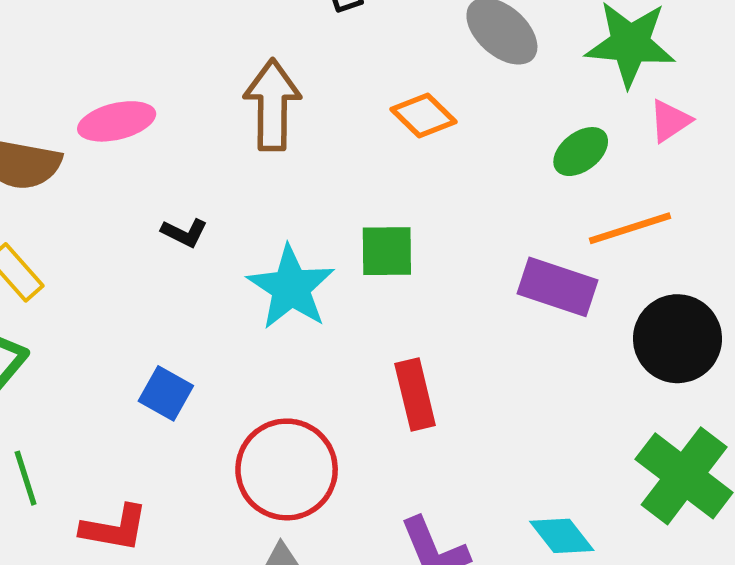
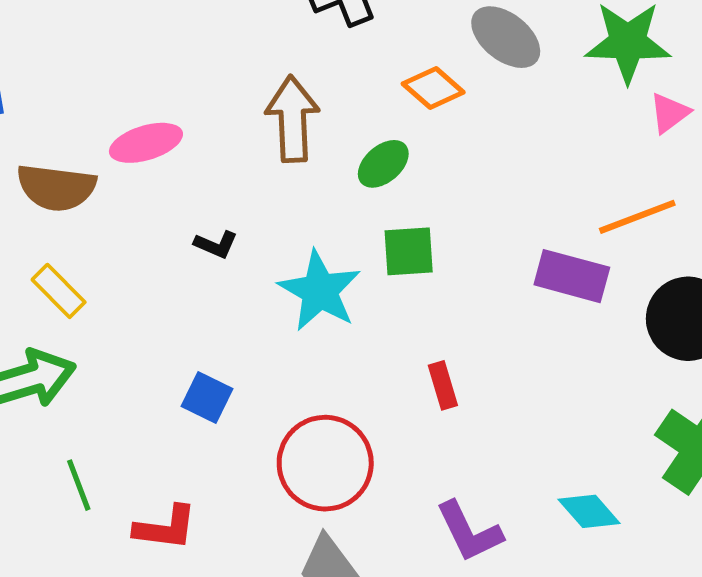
orange diamond: (423, 116) -> (433, 88), moved
green ellipse: (581, 152) -> (383, 164), moved
red rectangle: (415, 395) -> (443, 385), size x0.7

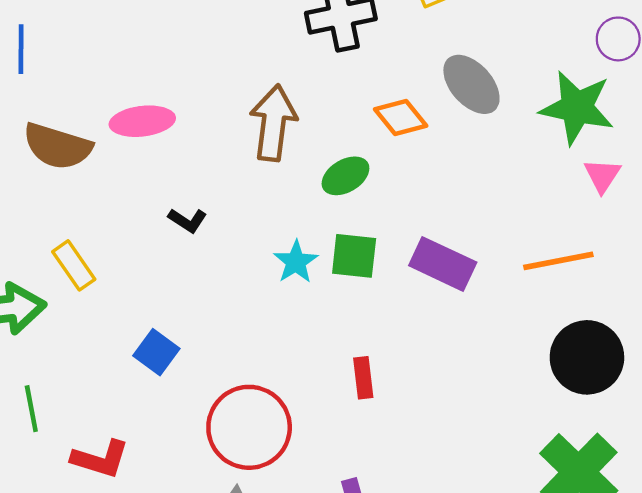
pink triangle: (670, 113) -> (602, 175), turned -30
purple rectangle: (572, 276) -> (443, 264), moved
yellow rectangle: (59, 291) -> (74, 265), moved
cyan star: (320, 291) -> (296, 262), moved, size x0.6

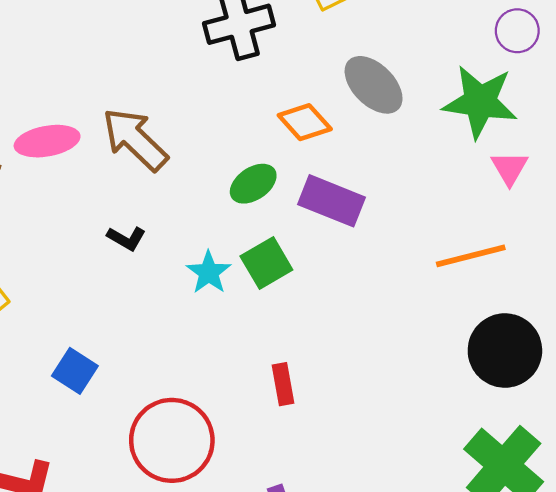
brown arrow: (273, 123) -> (135, 139), moved, turned -50
black L-shape: (188, 220) -> (126, 238), moved
green square: (354, 256) -> (266, 263), turned -33
purple rectangle: (443, 264) -> (332, 201), moved

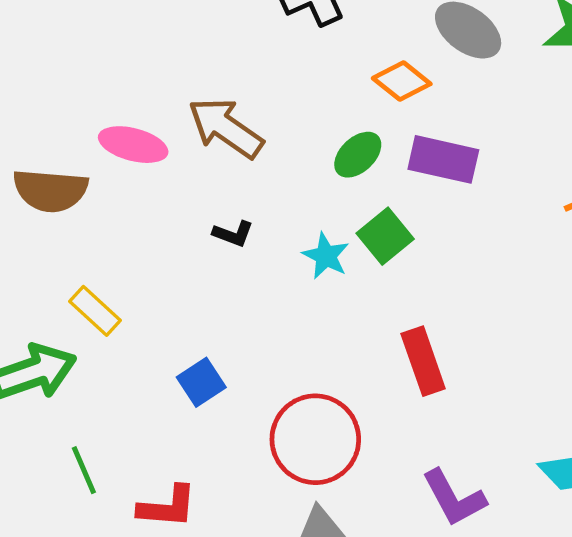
pink ellipse: (47, 141) -> (133, 145), turned 34
blue square: (75, 371) -> (201, 382), turned 33
red rectangle: (283, 384) -> (423, 361), size x1.5

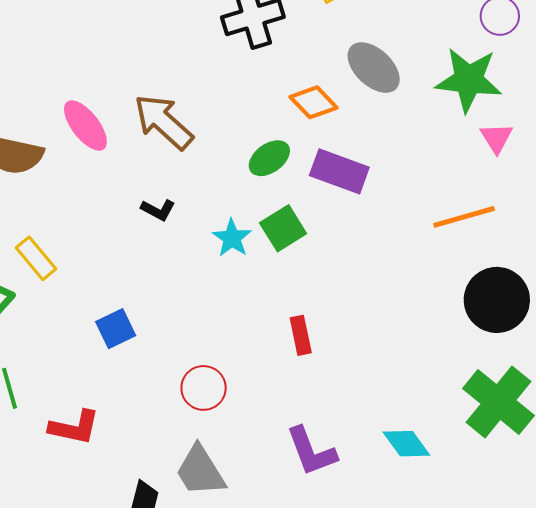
pink ellipse: (133, 145) -> (85, 126), turned 30
red rectangle: (423, 361) -> (301, 335), size x0.7
red circle: (315, 439) -> (204, 388), size x0.6

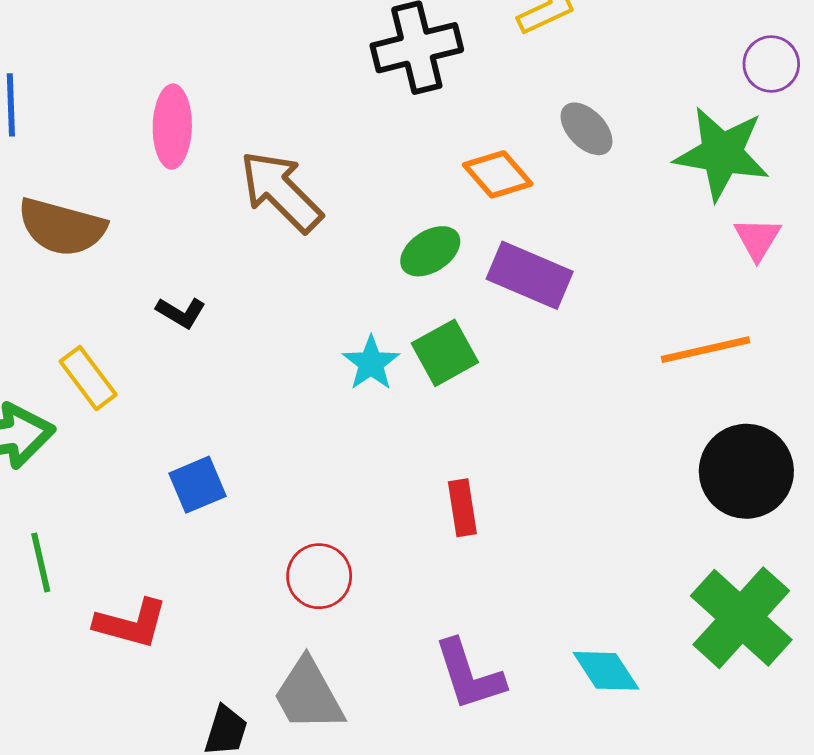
gray ellipse: (374, 68) -> (586, 129), size x0.7
pink ellipse: (85, 126) -> (172, 127), moved, turned 36
black L-shape: (158, 210) -> (181, 313), moved

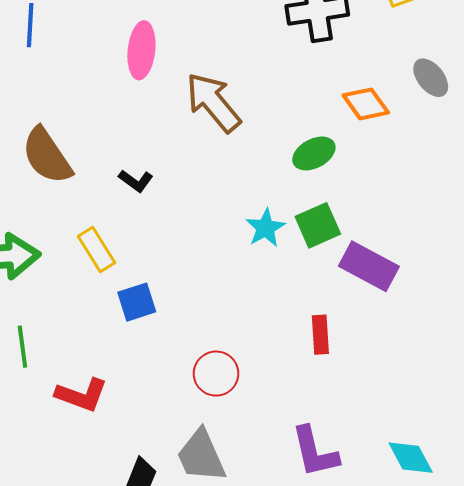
brown semicircle: (62, 227) -> (47, 156), moved, turned 36
purple rectangle: (530, 275) -> (369, 266), moved
yellow rectangle: (88, 378) -> (96, 249), moved

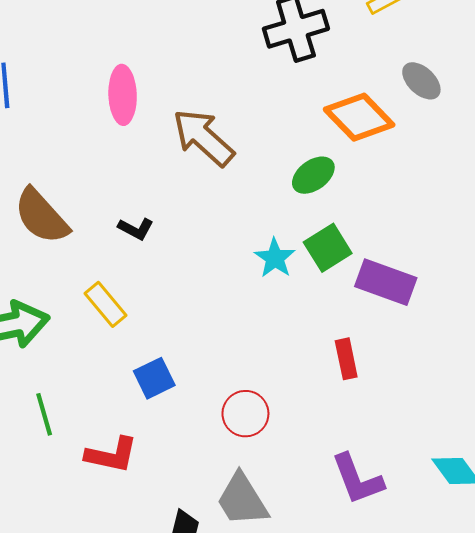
orange diamond: (366, 104) -> (359, 117), size x1.4
blue square: (137, 302) -> (154, 378), moved

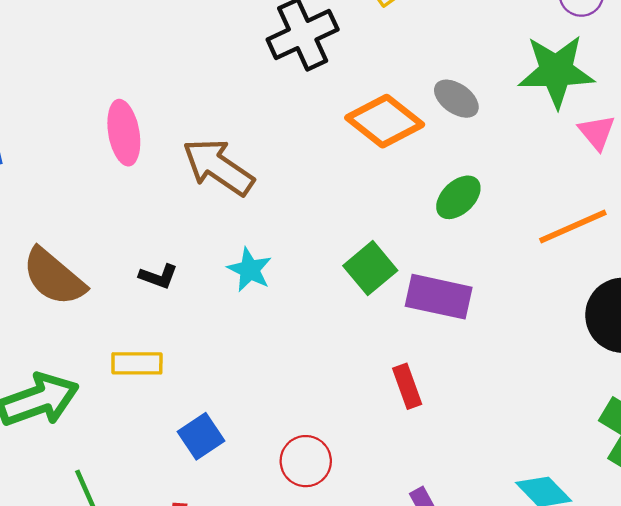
gray ellipse: (421, 81) -> (456, 99), moved
green ellipse: (313, 175) -> (458, 197), moved
cyan star: (275, 258) -> (250, 270), moved
yellow rectangle: (106, 304) -> (137, 363), turned -42

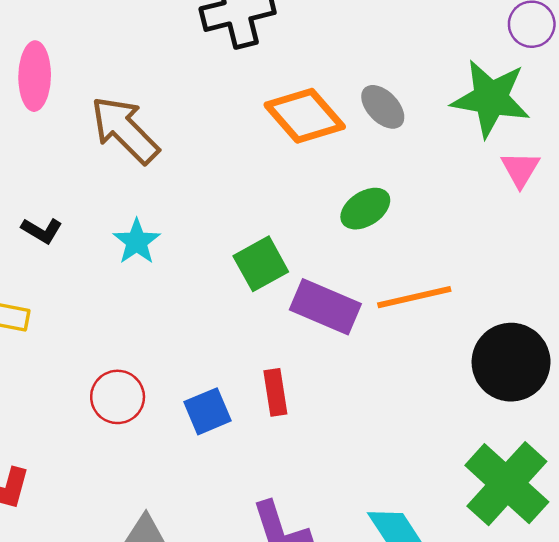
orange line: (573, 227) -> (414, 297), moved
blue square: (201, 436) -> (207, 411), moved
red circle: (306, 461) -> (118, 397), moved

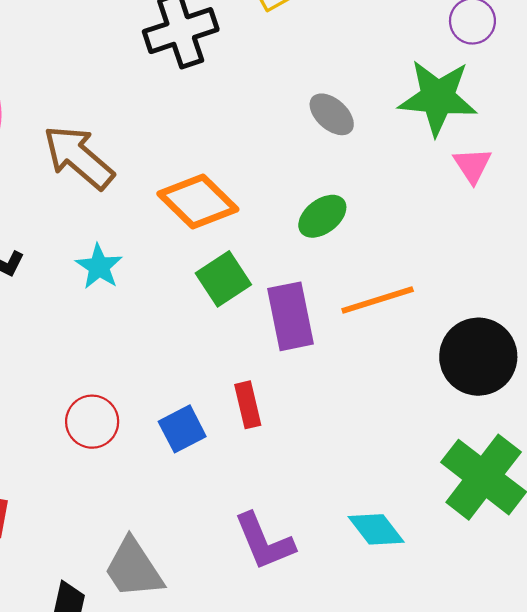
orange diamond: (305, 116) -> (198, 202), moved
purple rectangle: (325, 307) -> (291, 316), turned 60

